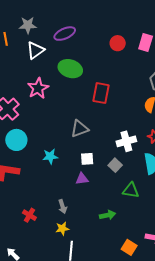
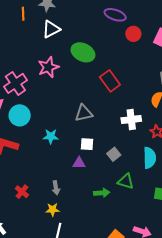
purple ellipse: (65, 34) -> (115, 15), moved, turned 35
red rectangle: (101, 93) -> (110, 81), turned -55
white cross: (126, 141) -> (131, 120), moved
green arrow: (107, 215) -> (102, 193), moved

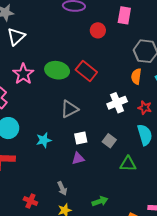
red circle: (133, 34) -> (98, 30), moved
green ellipse: (83, 52) -> (57, 70), moved
green arrow: (102, 193) -> (100, 201), moved

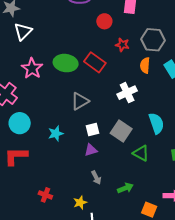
red star: (145, 108) -> (122, 45), moved
gray square: (109, 141) -> (121, 131), size x1.5
green triangle: (128, 164) -> (141, 153), turned 30
gray arrow: (62, 188) -> (96, 178), moved
green arrow: (100, 201) -> (125, 188), moved

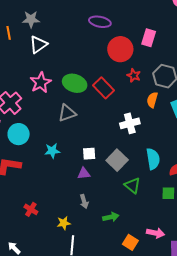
red circle: (104, 21) -> (120, 49), size x1.6
gray triangle: (80, 101) -> (67, 113), moved

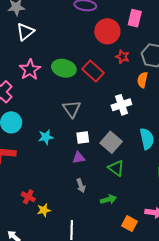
gray triangle: (67, 113) -> (72, 109), moved, turned -42
green triangle: (132, 185) -> (116, 168), moved
yellow star: (64, 223) -> (44, 210), moved

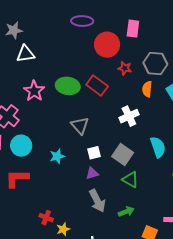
white triangle: (25, 32) -> (25, 54), turned 36
gray arrow: (81, 186) -> (97, 201), size x1.6

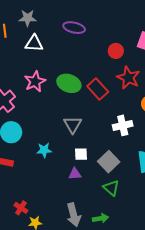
purple ellipse: (82, 21) -> (74, 28), moved
red circle: (107, 45) -> (116, 51), size x0.6
red star: (125, 68) -> (128, 78), size x1.6
gray arrow: (97, 201) -> (74, 215), moved

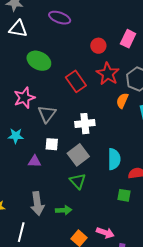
pink star: (35, 81) -> (24, 98), moved
green ellipse: (69, 83) -> (39, 61), moved
white cross: (123, 125) -> (85, 124), moved
purple triangle: (75, 174) -> (35, 161), moved

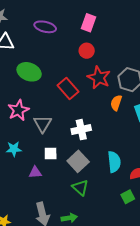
pink rectangle: (128, 39) -> (89, 23), moved
green square: (124, 195) -> (128, 197), turned -32

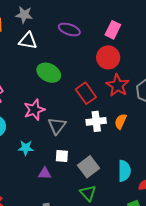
red circle: (87, 51) -> (108, 57), size x1.5
orange semicircle: (116, 103) -> (121, 121), moved
white cross: (81, 130) -> (96, 121), moved

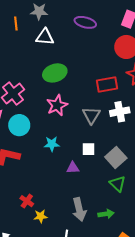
green ellipse: (49, 73) -> (55, 73), moved, turned -40
red rectangle: (86, 93) -> (107, 84), turned -60
gray triangle: (57, 126) -> (91, 115), moved

